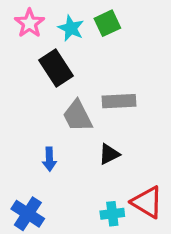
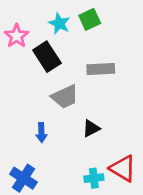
pink star: (29, 23) -> (17, 36), moved
gray rectangle: (119, 101) -> (101, 69), moved
gray trapezoid: (78, 116) -> (65, 97), turned -88

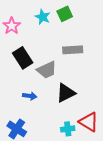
black rectangle: (47, 57) -> (23, 58), moved
black triangle: (91, 128) -> (66, 93), size x1.5
blue arrow: (41, 133) -> (30, 96), turned -80

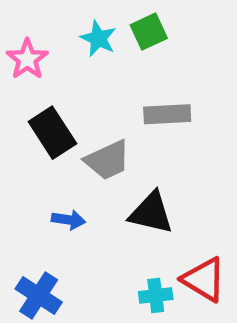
black triangle: (66, 93) -> (151, 213), turned 40

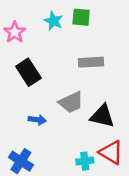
green square: (149, 32) -> (81, 17), turned 30
gray trapezoid: (107, 160) -> (71, 102), moved
black triangle: (151, 213) -> (102, 116), moved

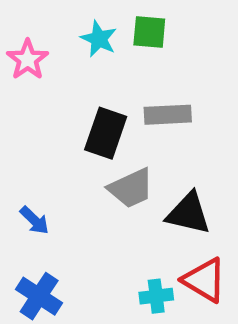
black rectangle: (28, 72) -> (106, 133), moved, turned 52
blue arrow: (37, 120) -> (34, 220), moved, turned 36

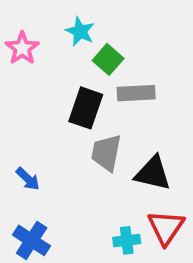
green square: (149, 32) -> (108, 59), moved, turned 36
gray trapezoid: (131, 188) -> (106, 153), turned 126
red triangle: (204, 280) -> (166, 227), turned 33

